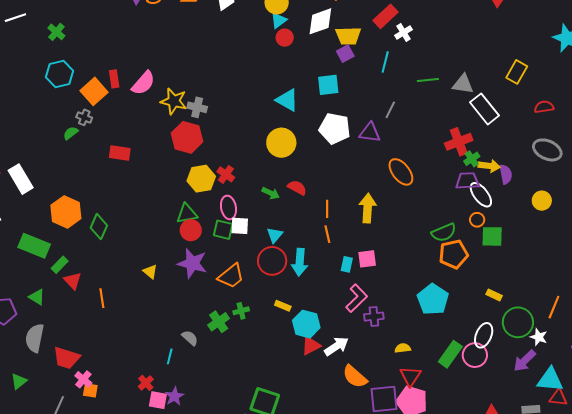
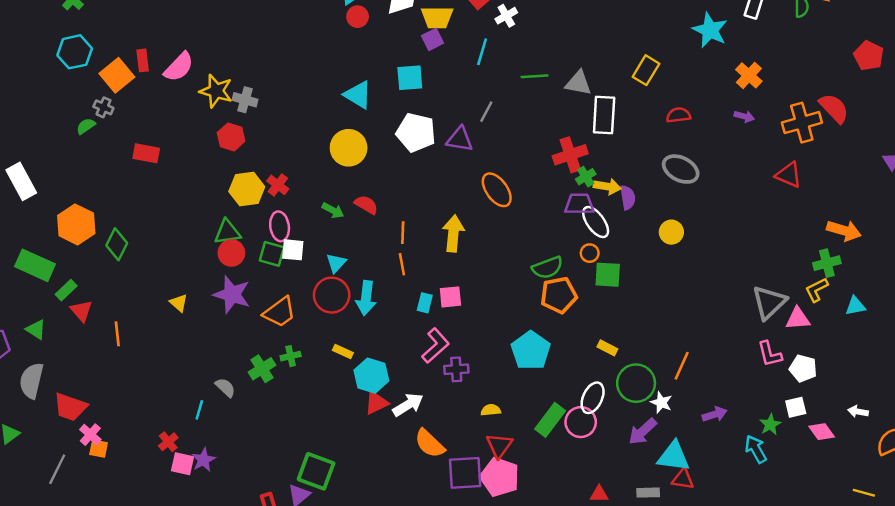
white rectangle: (485, 109) -> (604, 115), turned 40
red hexagon: (187, 137) -> (231, 137), size x0.7

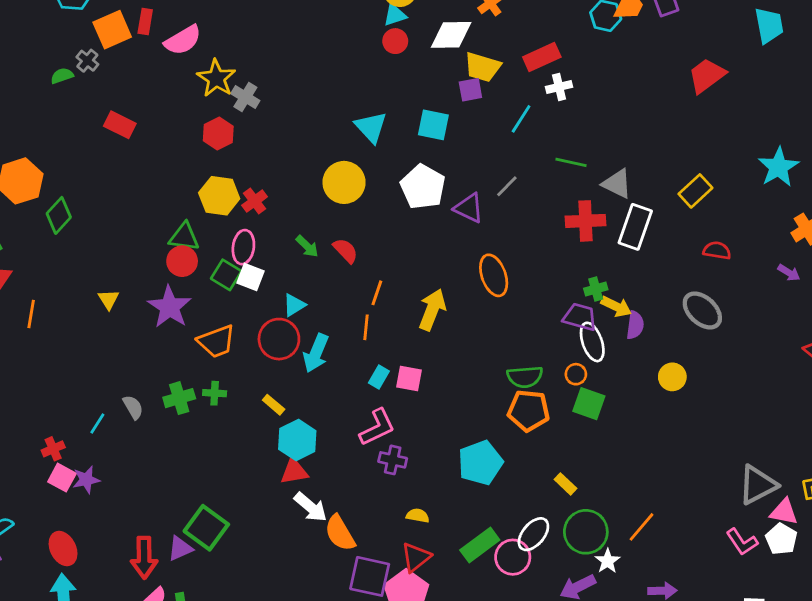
red cross: (570, 155) -> (585, 221), moved
pink L-shape: (770, 354) -> (742, 542), turned -36
white pentagon: (803, 368) -> (781, 539), moved
white arrow: (408, 405) -> (311, 507), moved, turned 56

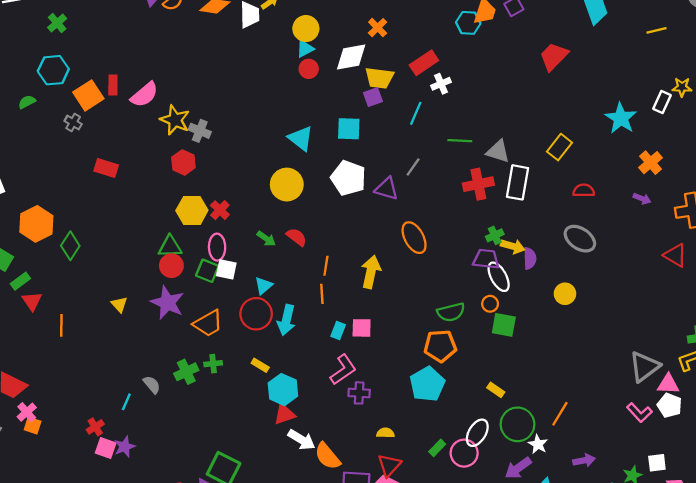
green semicircle: (62, 76) -> (27, 102), moved
orange pentagon: (529, 411) -> (440, 346), moved
green rectangle: (480, 545) -> (437, 448), size x0.6

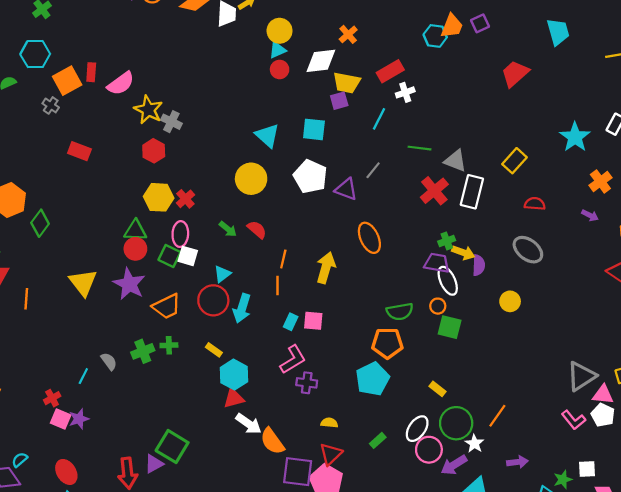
red cross: (478, 184) -> (434, 191), turned -32
yellow triangle: (119, 304) -> (83, 283), size x1.8
pink circle: (464, 453) -> (429, 450), moved

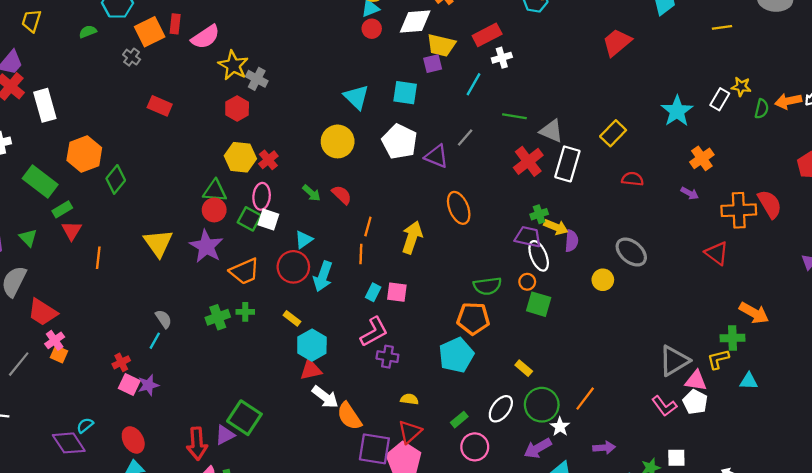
gray ellipse: (528, 250) -> (631, 252), moved
gray semicircle: (109, 361) -> (164, 319), moved
pink circle: (429, 450) -> (475, 447), moved

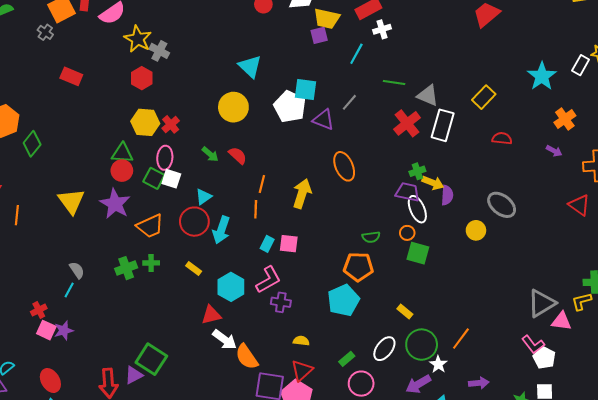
cyan square: (405, 93) -> (305, 90), moved
green semicircle: (487, 286) -> (371, 237), size x0.7
cyan hexagon: (312, 345) -> (231, 287), moved
white pentagon: (695, 402) -> (544, 358), moved

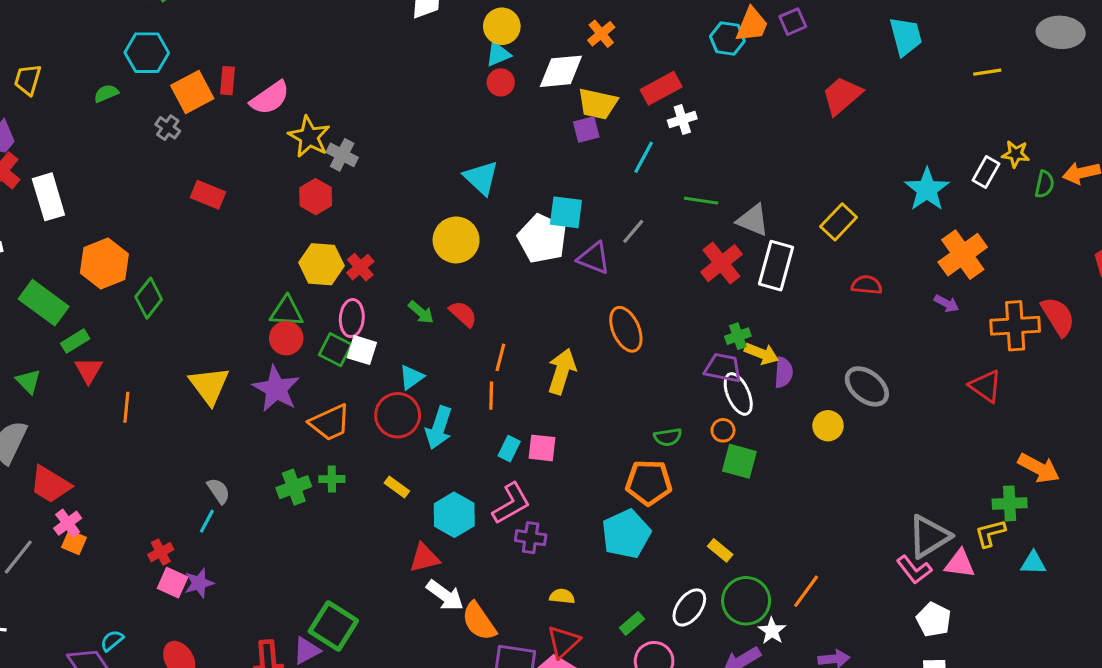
orange cross: (565, 119) -> (963, 255), size x1.4
pink L-shape: (533, 344) -> (914, 570), moved

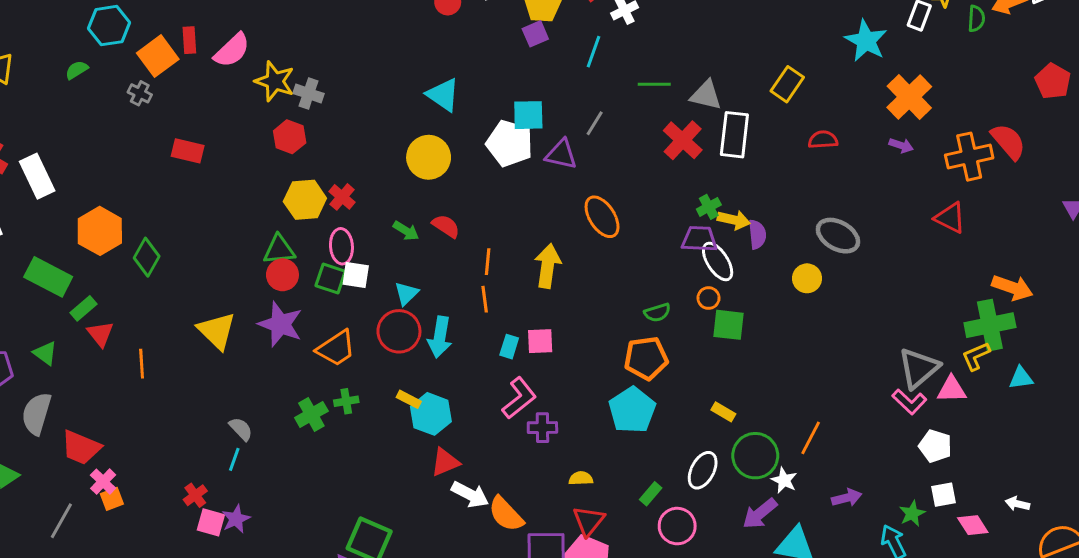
green cross: (1010, 503) -> (990, 325), size x1.5
cyan hexagon: (454, 515) -> (431, 414), moved
orange square: (74, 542) -> (112, 499), turned -35

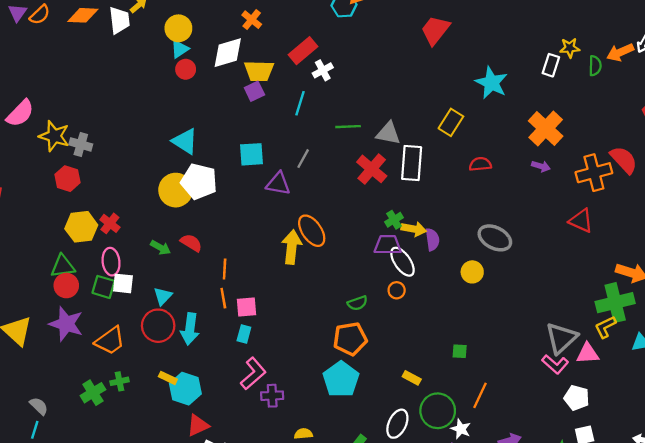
cyan star: (866, 41) -> (491, 83), moved
white pentagon: (510, 143) -> (199, 181), moved
yellow arrow: (548, 266) -> (292, 247), moved
green square: (729, 325) -> (460, 351), moved, size x0.6
pink square: (540, 341) -> (246, 307), moved

